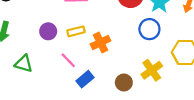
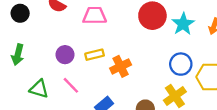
blue circle: (149, 29) -> (181, 64), moved
pink line: (68, 60) -> (71, 85), moved

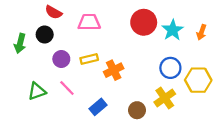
black circle: (20, 13) -> (45, 35), moved
green arrow: (18, 55) -> (20, 43), moved
green triangle: (39, 89) -> (37, 91), turned -36

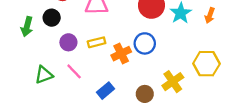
blue circle: (170, 68) -> (145, 43), moved

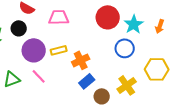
purple circle: (68, 42) -> (34, 50), size x1.5
blue circle: (145, 43) -> (125, 48), moved
blue rectangle: (105, 91) -> (87, 81), moved

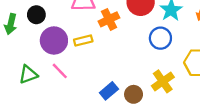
orange cross: (81, 60) -> (109, 19), moved
blue rectangle: (87, 81) -> (109, 91), moved

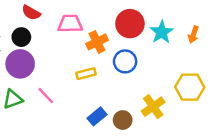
blue circle: (160, 38) -> (125, 61), moved
purple circle: (54, 40) -> (20, 64), moved
yellow rectangle: (83, 40) -> (86, 74), moved

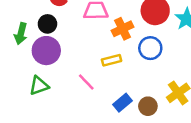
pink line: (46, 96) -> (86, 82), moved

